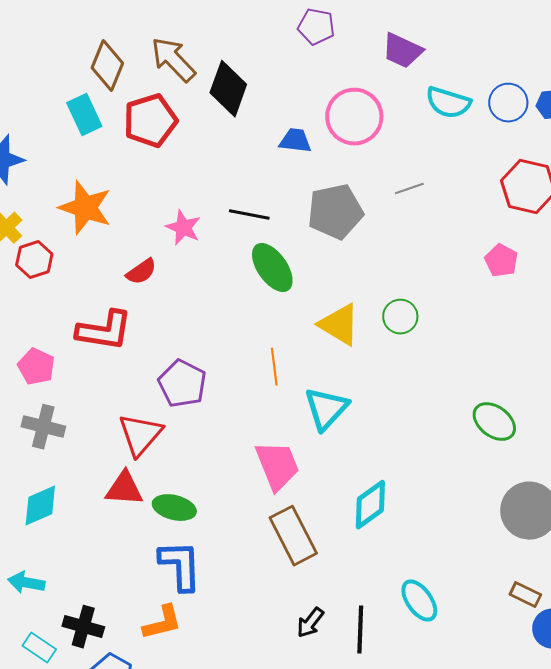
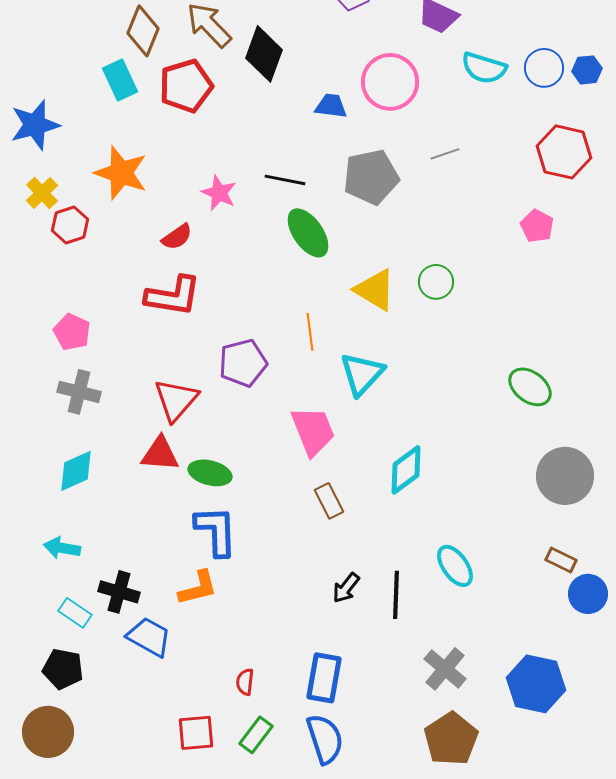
red L-shape: (104, 331) -> (173, 296), moved
purple pentagon: (182, 384) -> (243, 363), moved, turned 30
brown rectangle: (293, 536) -> (329, 501), size x0.6

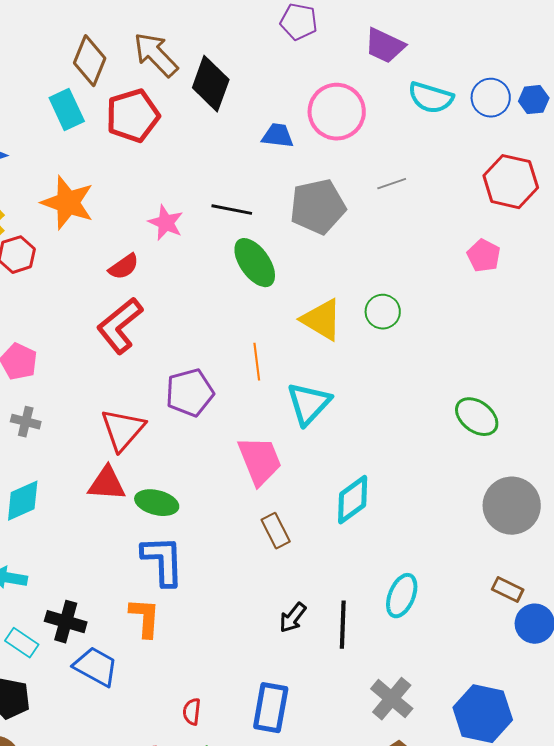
red L-shape: (173, 296) -> (120, 326), turned 132
gray cross: (79, 392) -> (26, 422), size x0.7
cyan ellipse: (455, 566) -> (402, 596), turned 57
orange L-shape: (198, 588) -> (145, 618), turned -72

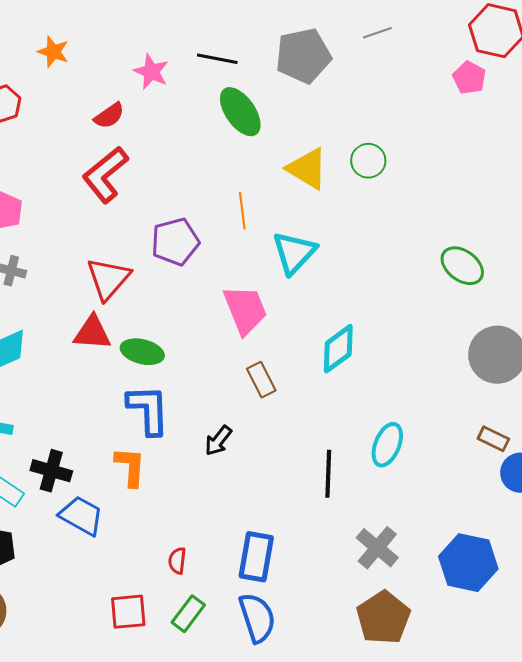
orange star: (68, 203) -> (53, 52), size x0.6
pink pentagon: (484, 256) -> (469, 78), moved
black arrow: (293, 618) -> (218, 441), moved

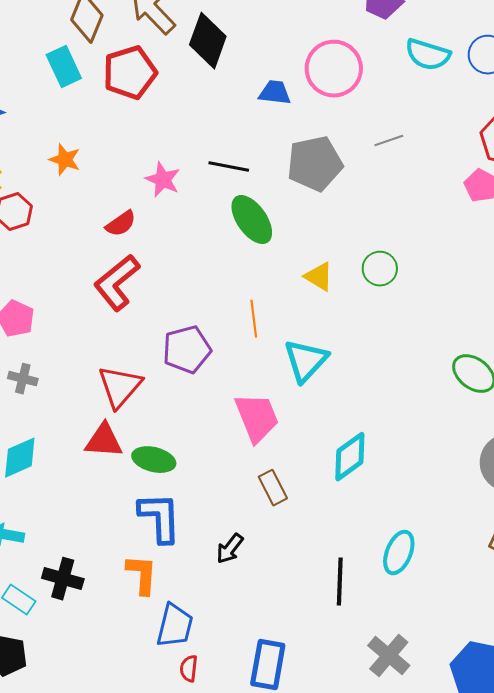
yellow triangle: (307, 169) -> (319, 277), size x0.7
blue trapezoid: (81, 516) -> (175, 626), moved, turned 75

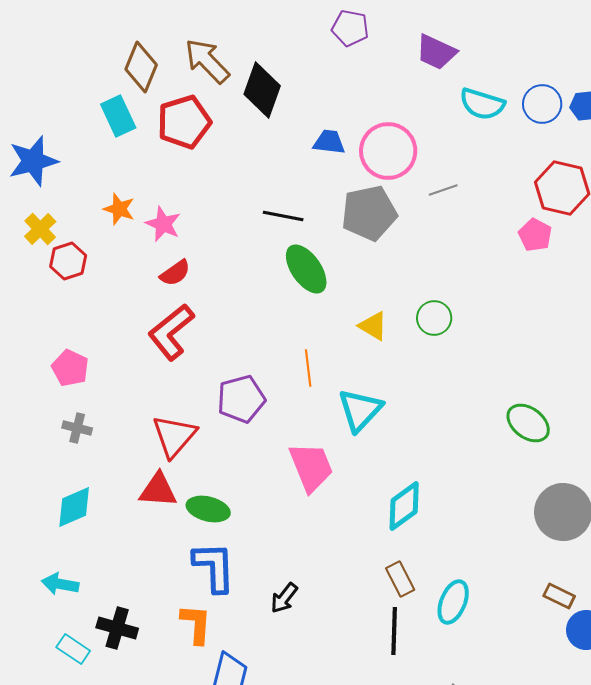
pink circle: (334, 69) -> (388, 151), moved
pink star: (163, 180) -> (163, 224), moved
brown rectangle: (273, 488) -> (400, 579), moved

